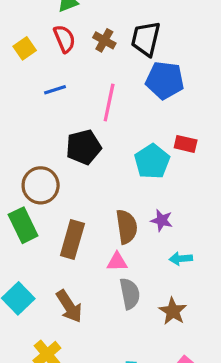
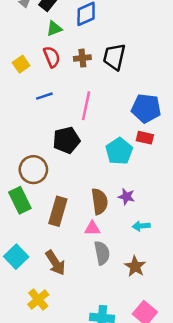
brown cross: (104, 40) -> (82, 58), turned -35
blue pentagon: (165, 80) -> (146, 108), moved

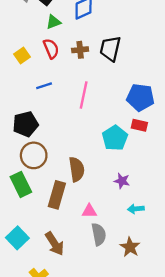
black pentagon: (66, 140) -> (26, 124), moved
brown semicircle: (100, 201) -> (77, 169), moved

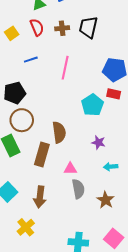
brown arrow: (55, 244) -> (40, 197), turned 40

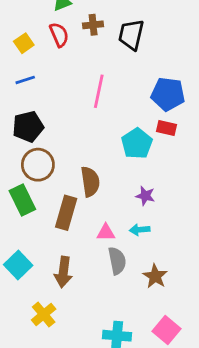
brown cross: (62, 28) -> (93, 25), moved
blue line: (31, 60) -> (25, 80), moved
cyan arrow: (111, 167) -> (140, 230), moved

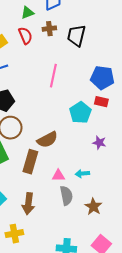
brown semicircle: (90, 182) -> (47, 140), turned 70
purple star: (145, 196) -> (99, 143), moved
yellow cross: (44, 314) -> (14, 234), turned 30

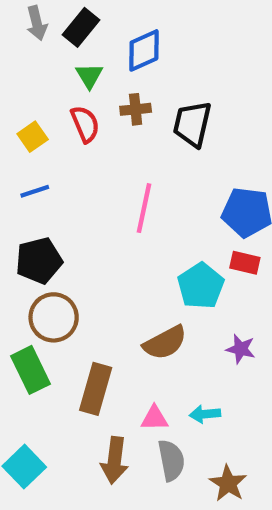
green triangle: (27, 13) -> (89, 76), turned -40
brown semicircle: (47, 140) -> (165, 343), moved
brown arrow: (28, 204) -> (115, 460), moved

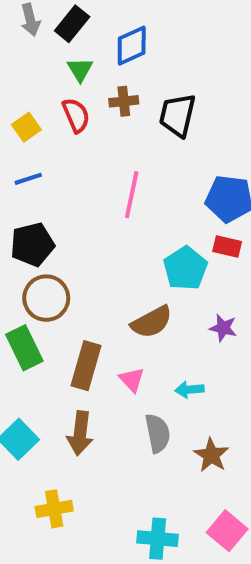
pink triangle: (154, 418) -> (132, 380), moved, turned 48
brown arrow: (115, 460) -> (80, 433), moved

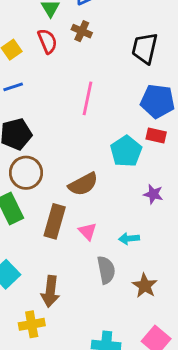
brown cross: (124, 101) -> (82, 31), turned 30
black trapezoid: (177, 115) -> (145, 48), moved
brown semicircle: (152, 322) -> (83, 184), moved
brown arrow: (80, 433) -> (50, 291), moved

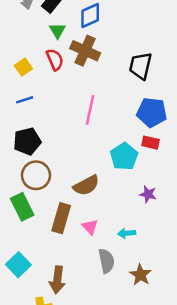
brown cross: (82, 31) -> (85, 51), size x1.6

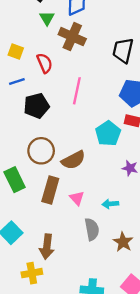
red semicircle: (55, 59) -> (45, 63), moved
yellow square: (23, 67) -> (16, 52), turned -35
black pentagon: (27, 141) -> (36, 106), moved
brown circle: (36, 175) -> (41, 151), moved

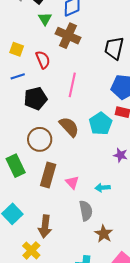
brown semicircle: (73, 160) -> (69, 127), moved, turned -105
brown star: (123, 242) -> (104, 234), moved
yellow cross: (32, 273) -> (31, 250), turned -36

